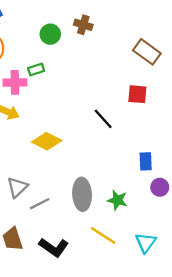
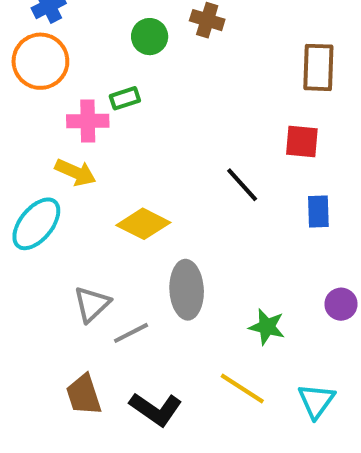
brown rectangle: (147, 52) -> (318, 67), turned 56
blue rectangle: (146, 161) -> (318, 211), moved
gray ellipse: (82, 194) -> (187, 290), moved

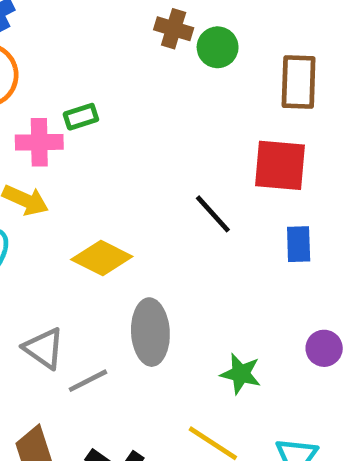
green circle: (150, 37) -> (218, 47), moved
red square: (302, 142) -> (280, 165), size x1.4
gray triangle: (92, 304) -> (44, 348), turned -42

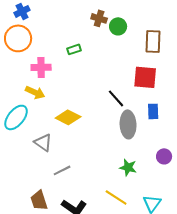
green rectangle: (81, 117) -> (74, 49), moved
gray ellipse: (150, 332) -> (128, 124), moved
gray triangle: (44, 348) -> (43, 142), moved

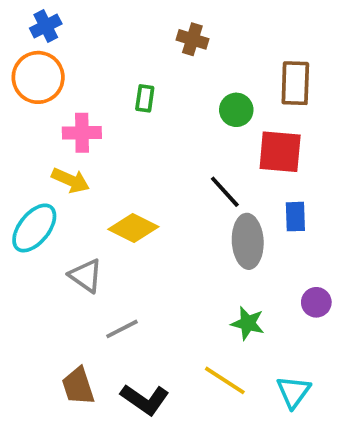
green circle: (118, 26) -> (236, 110), moved
green rectangle: (74, 49) -> (145, 98), turned -64

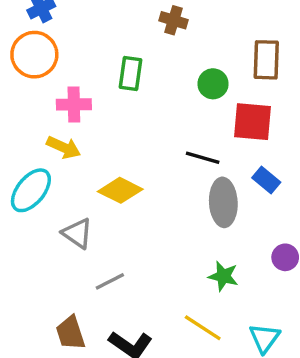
green rectangle: (145, 98) -> (131, 74), size x1.4
black line: (225, 192) -> (203, 158), turned -32
blue rectangle: (295, 217) -> (266, 180), turned -48

